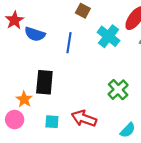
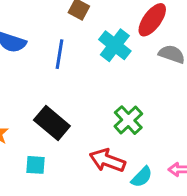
black rectangle: (44, 82) -> (52, 123), moved, turned -55
red arrow: (84, 118) -> (107, 160), moved

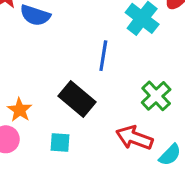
blue line: (59, 54) -> (103, 56), moved

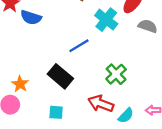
blue line: (103, 56) -> (79, 46), turned 50
cyan square: (60, 142) -> (56, 112), moved

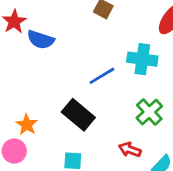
cyan cross: (106, 20) -> (142, 59), moved, turned -30
red arrow: (101, 104) -> (130, 150), size x0.7

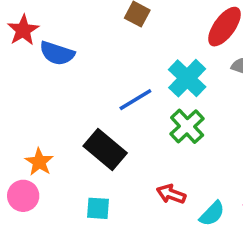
cyan cross: (142, 59) -> (187, 78), turned 36
green cross: (149, 112) -> (187, 126), moved

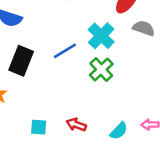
black rectangle: (105, 149) -> (21, 61), moved, turned 72
red arrow: (171, 194) -> (76, 125), moved

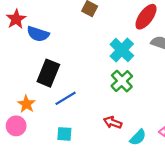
blue line: (65, 51) -> (66, 98), moved
red arrow: (76, 125) -> (113, 122), moved

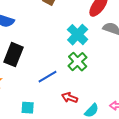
blue line: (66, 98) -> (48, 77), moved

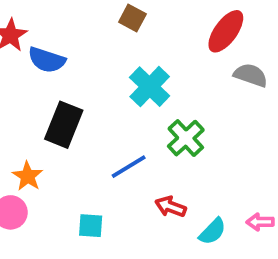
cyan cross: (78, 35) -> (150, 87), moved

